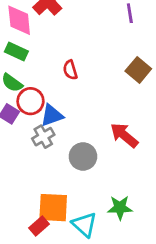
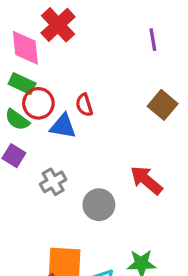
red circle: (30, 101) -> (38, 103), moved
blue triangle: (52, 115) -> (63, 126), moved, turned 30

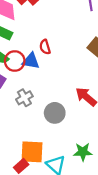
red circle: (38, 103) -> (15, 61), moved

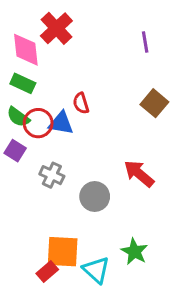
gray cross: (24, 98) -> (52, 175), turned -35
green star: (83, 152) -> (134, 252), turned 30

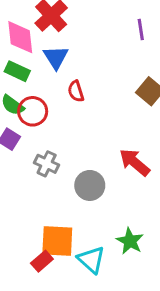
blue triangle: (61, 123) -> (56, 57), moved, turned 48

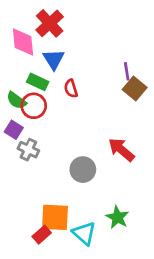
purple line: (141, 29) -> (127, 71), moved
green rectangle: (17, 71) -> (38, 82), moved
gray cross: (47, 164) -> (28, 150), moved

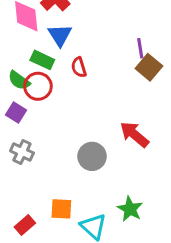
gray cross: (28, 150) -> (22, 152), moved
orange square: (55, 217) -> (61, 209), size x0.7
red rectangle: (42, 235) -> (25, 225), moved

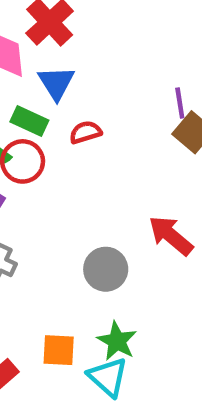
red semicircle: (79, 67) -> (85, 132), turned 90
green star: (130, 209) -> (117, 341), moved

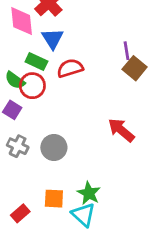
red semicircle: (85, 132) -> (70, 68), size x1.4
gray circle: (106, 269) -> (54, 147), moved

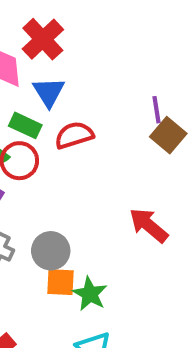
green star: (89, 193) -> (90, 294), moved
orange square: (54, 199) -> (61, 282), moved

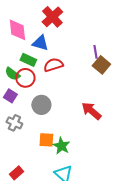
red cross: (43, 39) -> (52, 17), moved
blue triangle: (49, 92) -> (40, 43), turned -42
gray circle: (51, 251) -> (41, 105), moved

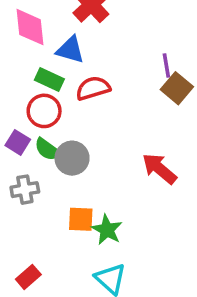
green semicircle: (12, 74) -> (48, 149), moved
gray cross: (14, 123) -> (25, 190), turned -35

